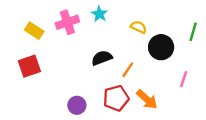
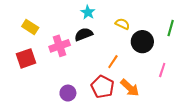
pink cross: (67, 22) -> (60, 46), moved
black semicircle: (102, 58) -> (84, 34), moved
red pentagon: (116, 98) -> (102, 87), turned -30

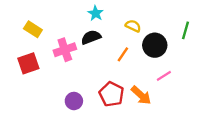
orange line: (113, 62) -> (123, 54), moved
pink line: (162, 70) -> (164, 76), moved, turned 40

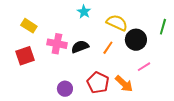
yellow semicircle: (133, 26) -> (117, 23), size x1.5
black semicircle: (91, 37) -> (80, 47), moved
pink cross: (65, 50) -> (57, 44), turned 30

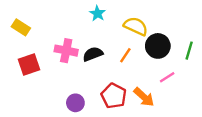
yellow rectangle: (29, 26) -> (21, 27), moved
green line: (163, 27) -> (189, 51), moved

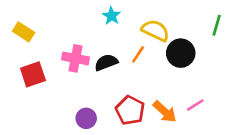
green line: (189, 51) -> (217, 25), moved
orange line: (125, 55) -> (138, 54), moved
pink line: (167, 77) -> (195, 105), moved

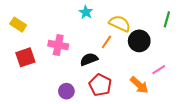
black semicircle: (106, 62) -> (89, 59), moved
pink line: (195, 105) -> (159, 70), moved
orange arrow: (165, 112) -> (139, 85), moved

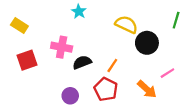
cyan star: (86, 12) -> (79, 11), moved
orange line: (106, 42) -> (112, 66), moved
black semicircle: (89, 59) -> (82, 62), moved

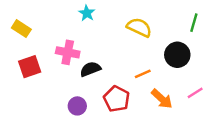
black circle: (147, 43) -> (177, 55), moved
orange line: (112, 66) -> (143, 74), moved, turned 32
pink line: (167, 73) -> (195, 93), moved

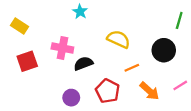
yellow semicircle: (139, 27) -> (119, 39), moved

